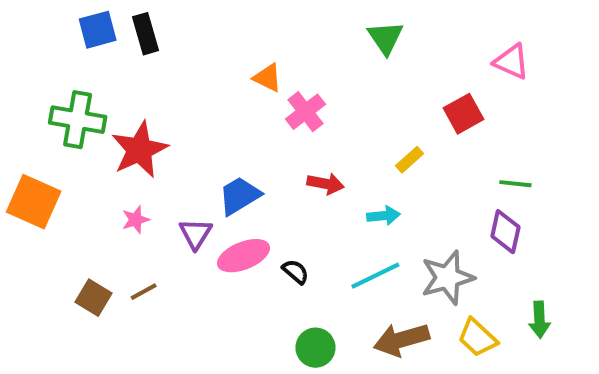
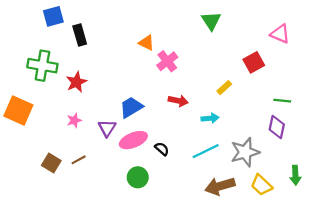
black rectangle: (146, 34) -> (80, 35), moved
red star: (140, 150) -> (76, 82), size x0.7
green circle: (315, 348) -> (138, 177), moved

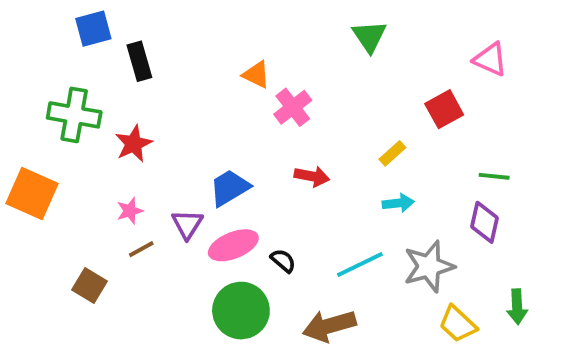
cyan arrow: (210, 118) -> (398, 203), moved
brown line: (79, 160) -> (141, 249), moved
green circle: (138, 177) -> (241, 311), size x1.5
brown arrow: (220, 186) -> (329, 326), moved

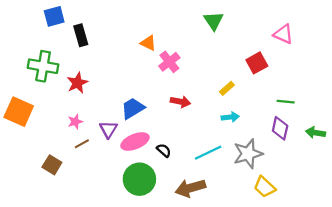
green arrow: (517, 307) -> (315, 133), moved, turned 102

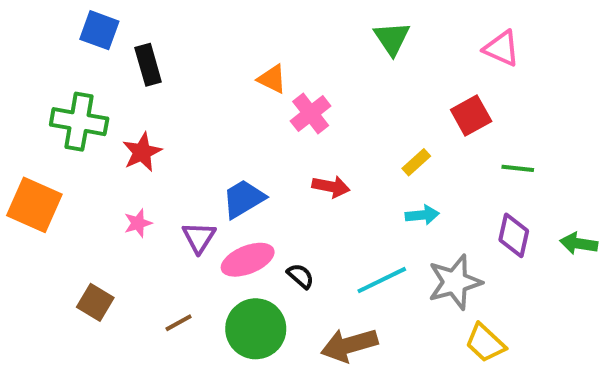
blue square: (54, 16) -> (99, 30), turned 35
pink triangle: (283, 34) -> (502, 48), moved
green line: (286, 102) -> (518, 168), moved
brown line: (82, 144) -> (179, 323), moved

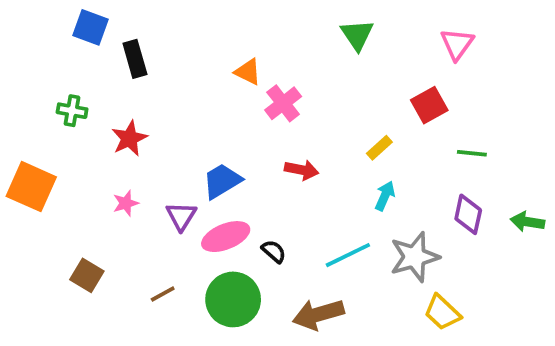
pink triangle: (502, 48) -> (457, 44), turned 42
green cross: (79, 122) -> (72, 111), size x0.6
cyan arrow: (422, 215) -> (385, 196), turned -60

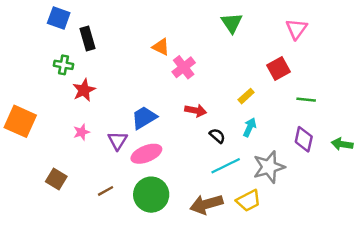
green cross: (72, 111) -> (64, 65), moved
black semicircle: (274, 251) -> (217, 136), moved
yellow trapezoid: (442, 312) -> (248, 201), moved, turned -70

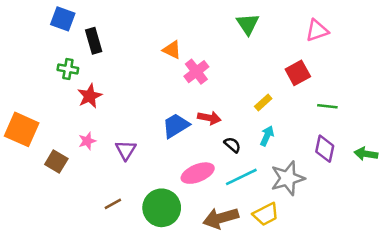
pink triangle: (296, 29) -> (317, 30), turned 35
blue trapezoid: (144, 118) -> (176, 126), moved
pink ellipse: (146, 154) -> (198, 173), moved
brown square: (56, 179) -> (56, 162), moved

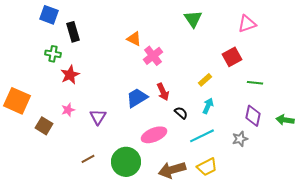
red arrow: (209, 118) -> (163, 92), turned 54
cyan line: (241, 177) -> (202, 136), moved
gray star: (288, 178) -> (240, 139), moved, size x0.6

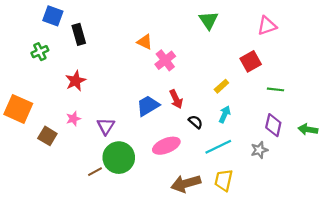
green cross: (53, 54) -> (40, 52), moved, turned -35
green circle: (126, 162) -> (119, 158), moved
yellow trapezoid: (207, 167) -> (224, 180), turned 130

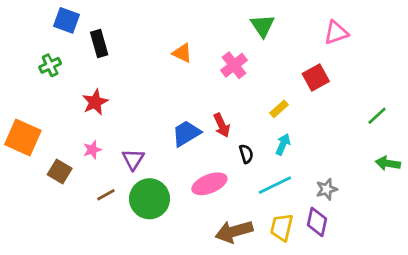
pink cross: (165, 60) -> (234, 65), moved
green line: (275, 89) -> (377, 116), moved, turned -49
black semicircle: (196, 122) -> (246, 154), turned 32
purple diamond: (273, 125) -> (317, 222), moved
brown line: (95, 172) -> (106, 195), moved

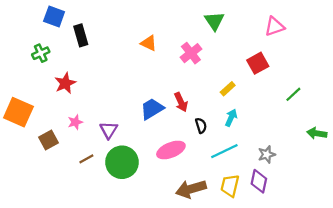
red star: (95, 102) -> (65, 83), moved
green line: (377, 116) -> (293, 94), moved
brown square: (60, 172) -> (49, 140), turned 30

